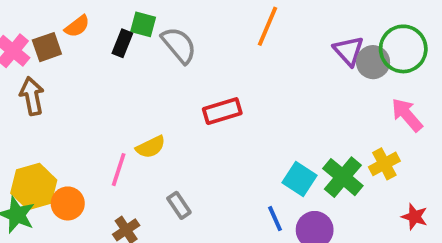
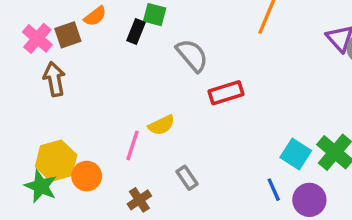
gray semicircle: (179, 45) -> (192, 55), moved

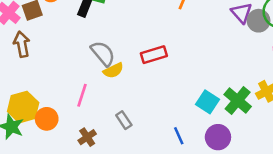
gray semicircle: (192, 55) -> (103, 53), moved
yellow semicircle: (161, 125) -> (113, 70), moved
blue line: (274, 190) -> (179, 136), moved

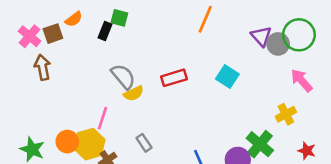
green cross: (238, 101) -> (260, 144), moved
cyan square: (208, 102) -> (227, 76), moved
yellow hexagon: (23, 107) -> (89, 144), moved

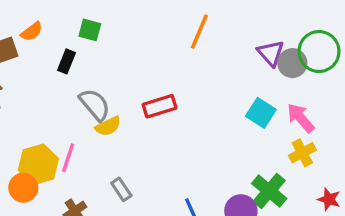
black rectangle: (105, 31) -> (67, 61), moved
cyan square: (227, 76) -> (261, 113), moved
pink arrow: (302, 80) -> (301, 118), moved
yellow hexagon: (89, 144) -> (38, 164), moved

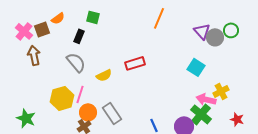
green circle: (319, 51) -> (231, 30), size x0.6
gray semicircle: (95, 105) -> (76, 62), moved
pink arrow: (301, 118) -> (206, 99), moved, turned -36
orange circle: (23, 188) -> (88, 112), moved
gray rectangle: (121, 189) -> (112, 113), size x1.5

